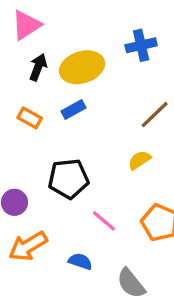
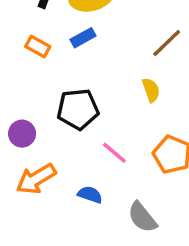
yellow semicircle: (139, 160) -> (151, 90), turned 105

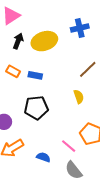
blue rectangle: (83, 38) -> (35, 75), moved, turned 40
pink line: (114, 153) -> (69, 146), moved

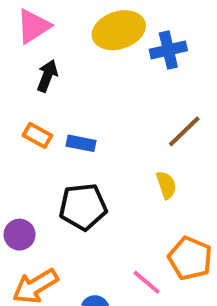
yellow ellipse: (44, 41) -> (119, 30), moved

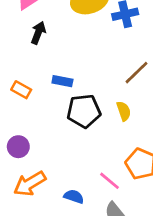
orange rectangle: (37, 135) -> (21, 90), moved
black pentagon: (83, 207) -> (84, 111), moved

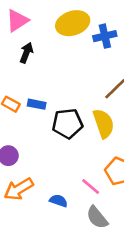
blue rectangle: (62, 81) -> (37, 104), moved
yellow semicircle: (124, 111) -> (104, 123), size x1.6

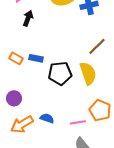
pink line: (91, 187) -> (78, 122), turned -49
blue semicircle: (59, 201) -> (47, 118), moved

